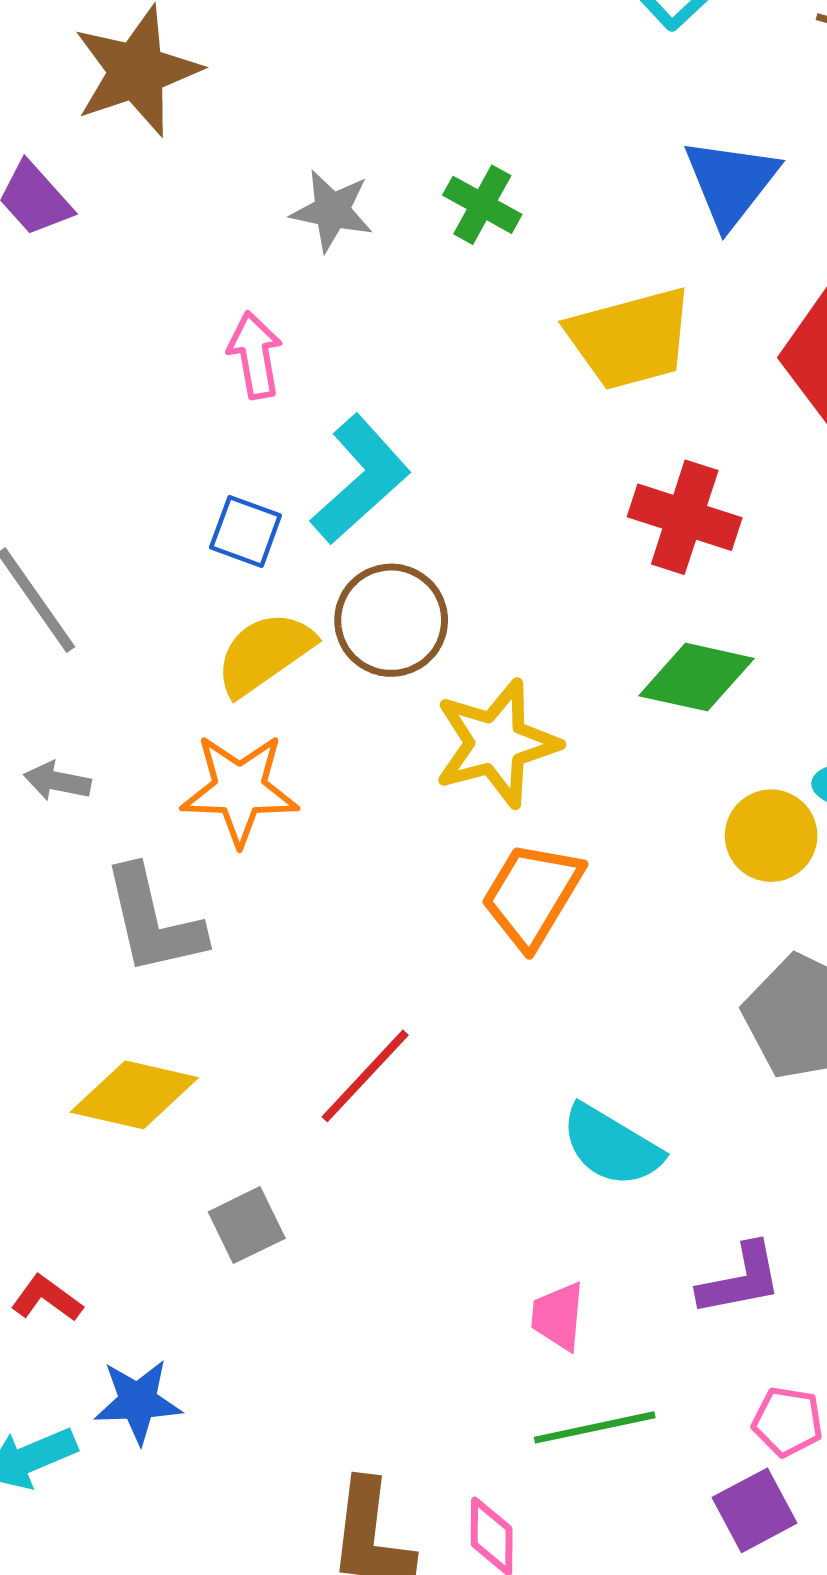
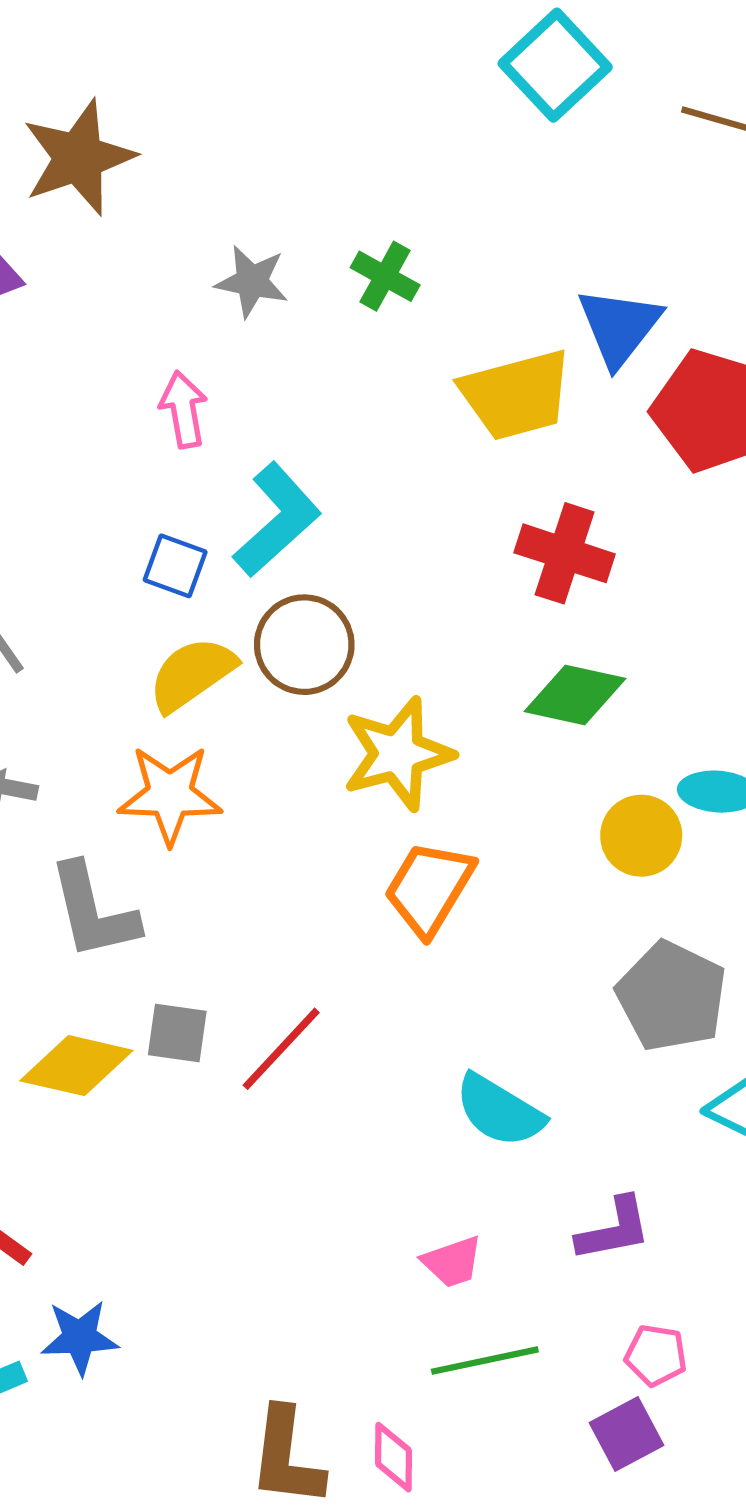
blue triangle: (731, 182) -> (619, 327), moved
gray square: (247, 1225) -> (177, 1033), moved, turned 34
pink trapezoid: (558, 1316) -> (452, 1262), turned -114

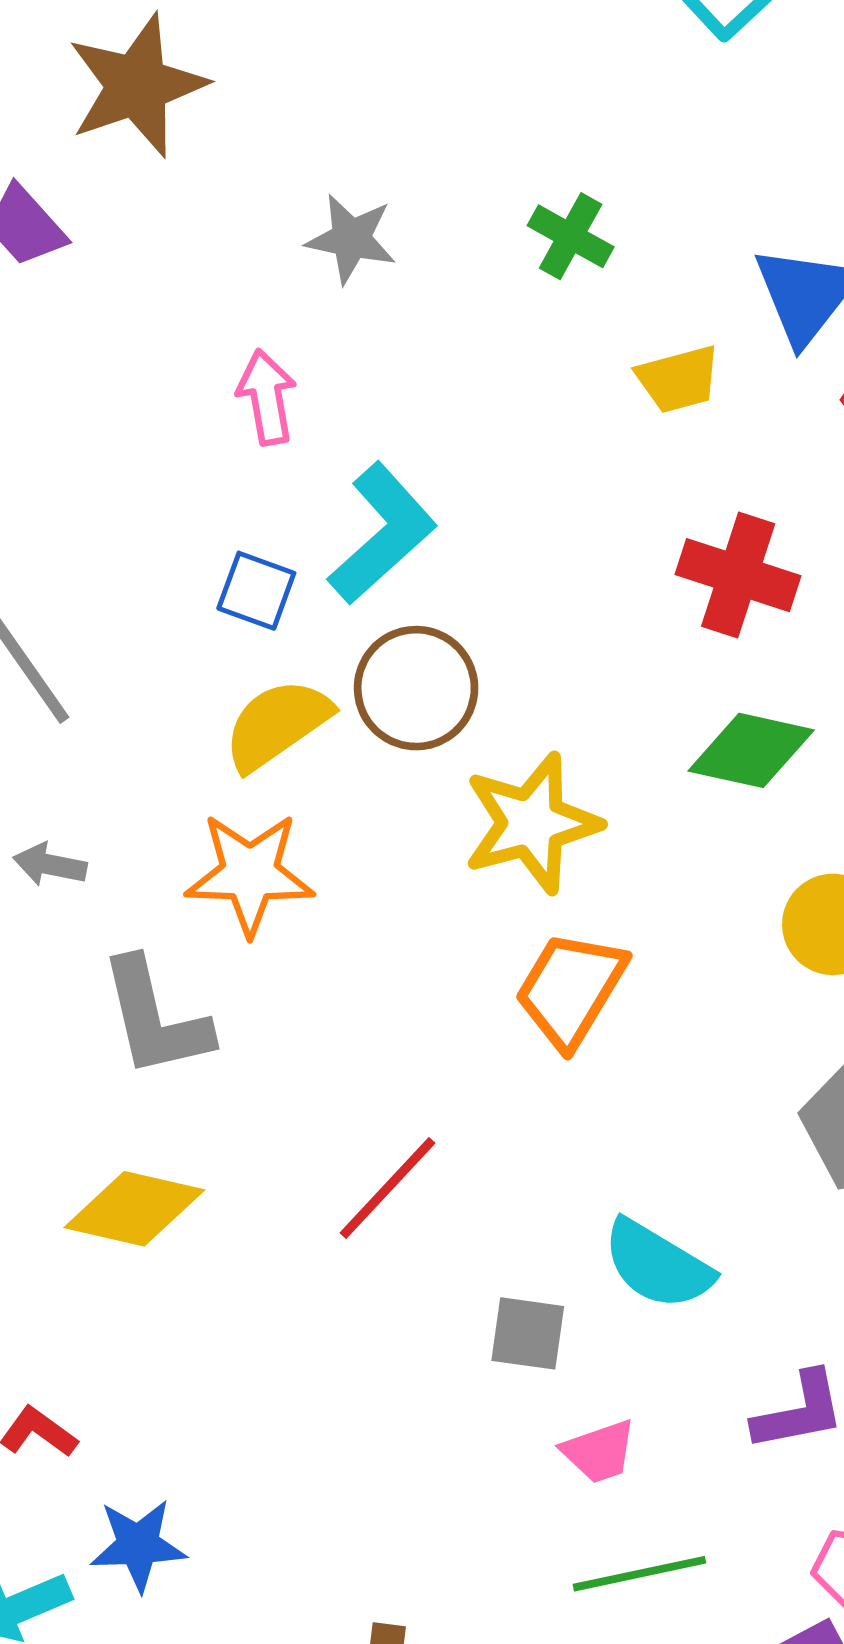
green cross: (385, 276) -> (571, 236), moved
yellow trapezoid: (516, 395) -> (678, 379), size x0.6
gray square: (177, 1033) -> (528, 1333), moved

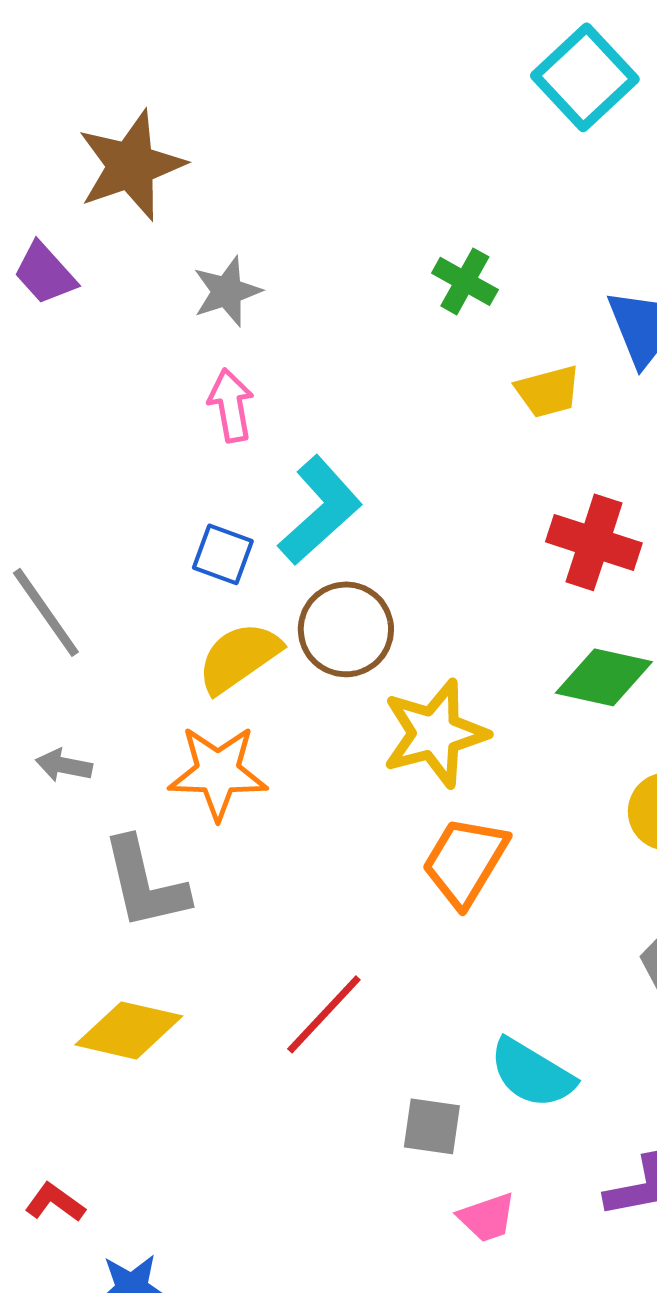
gray star: (351, 239) -> (227, 291), moved, turned -30

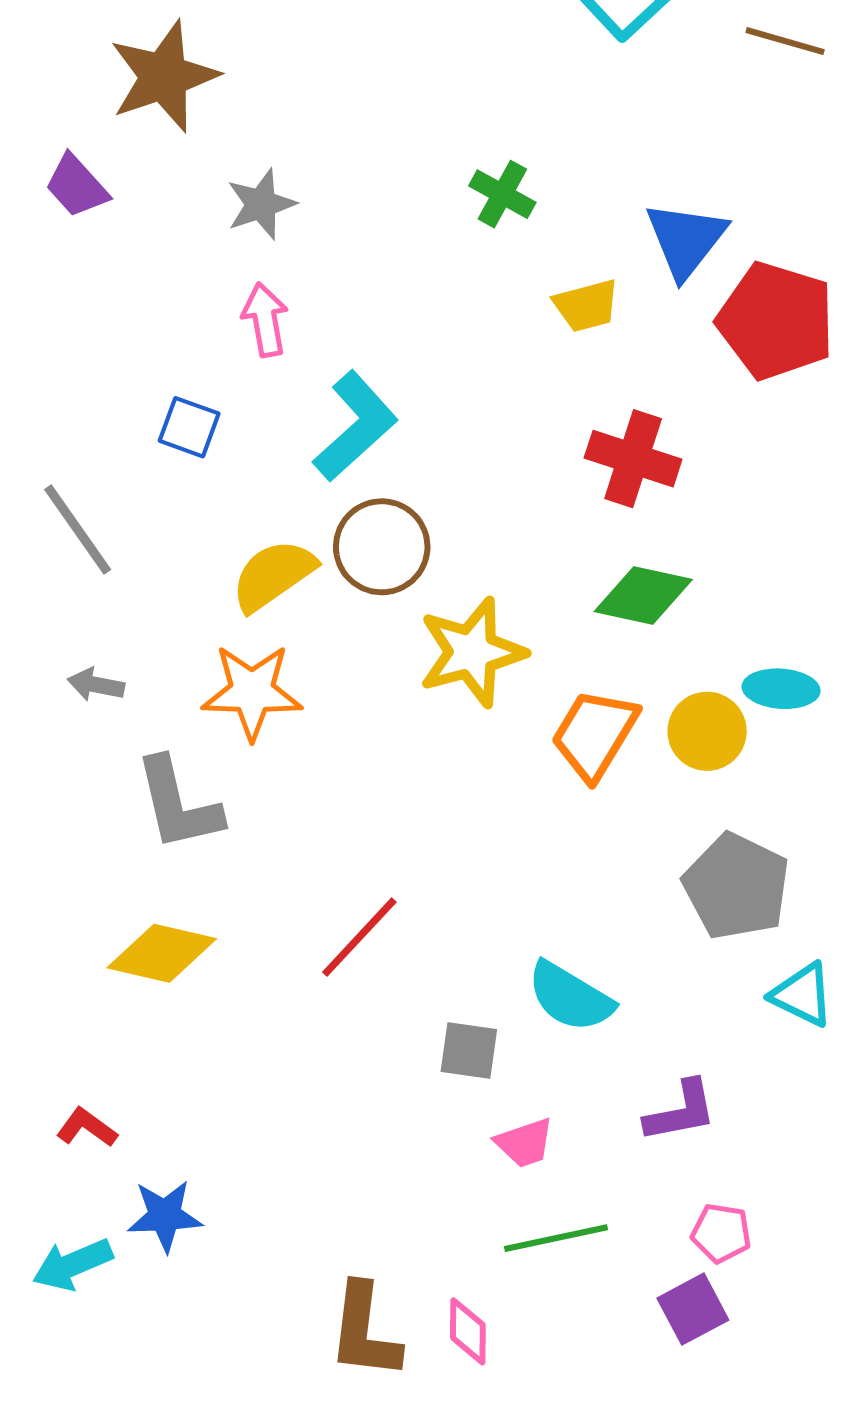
blue square: (223, 554) -> (189, 427), moved
orange trapezoid: (465, 861) -> (595, 734), moved

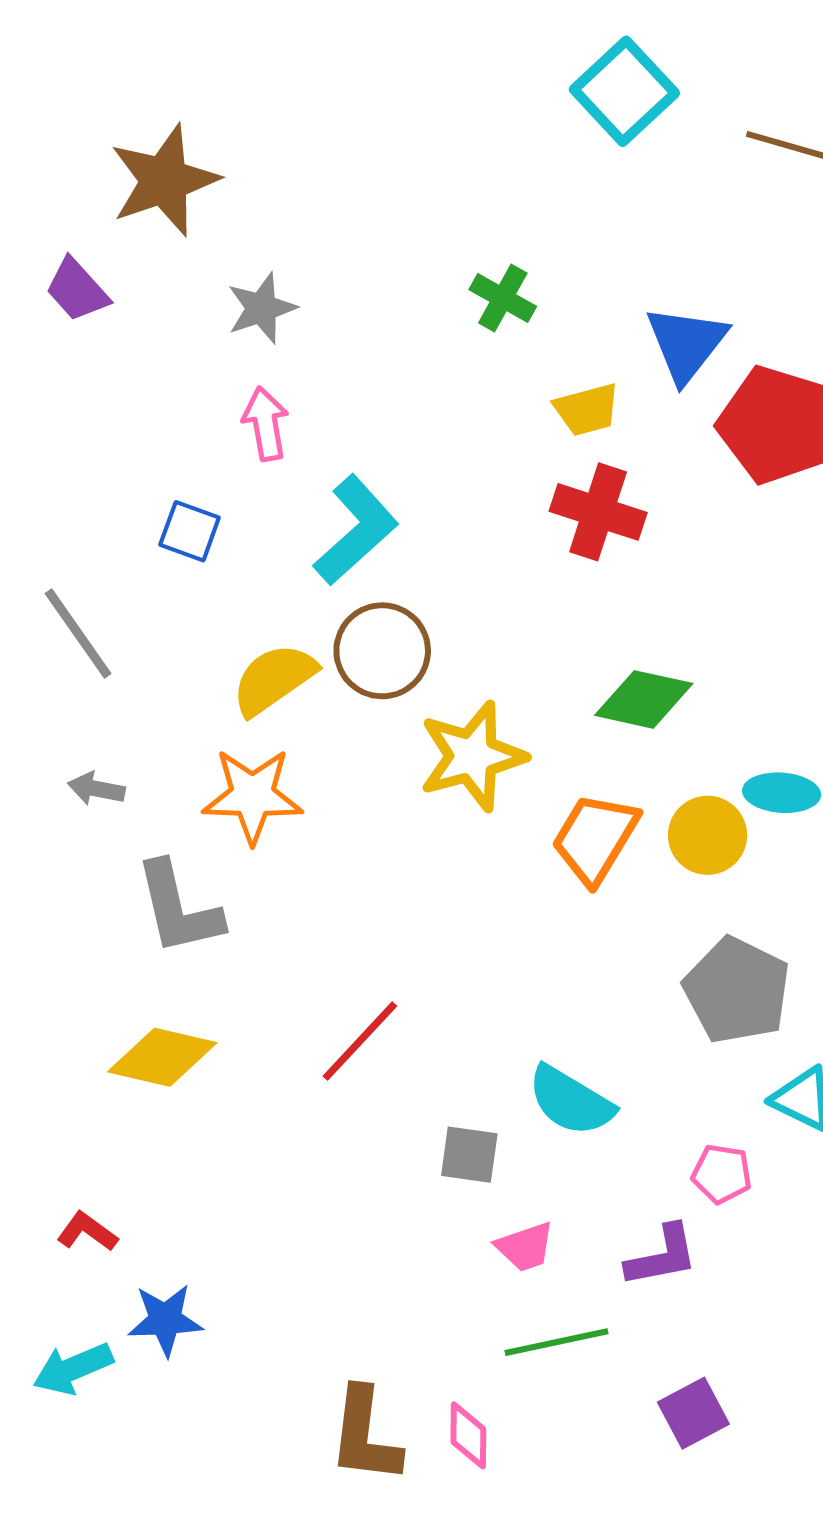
red cross: (633, 459) -> (598, 512), moved
purple L-shape: (681, 1111) -> (662, 1256), moved
pink pentagon: (721, 1233) -> (722, 1174), moved

